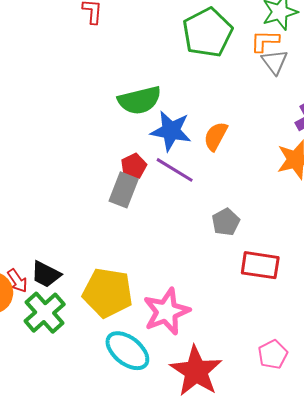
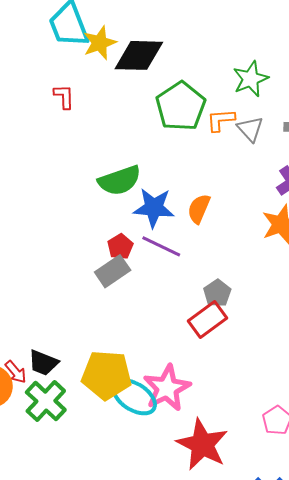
orange L-shape: (265, 41) -> (221, 120), moved
gray rectangle: (124, 190) -> (113, 271), turned 40
red rectangle: (260, 265) -> (208, 320), moved, turned -39
cyan ellipse: (127, 351) -> (134, 397), moved

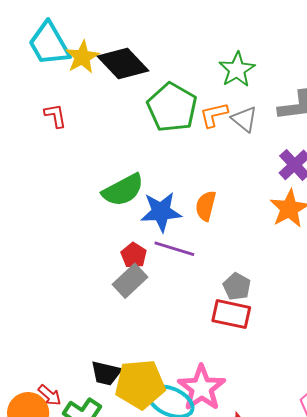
black diamond: (139, 55) -> (123, 64), turned 54
red rectangle: (208, 320) -> (231, 314), turned 57
black trapezoid: (43, 363) -> (106, 373), moved

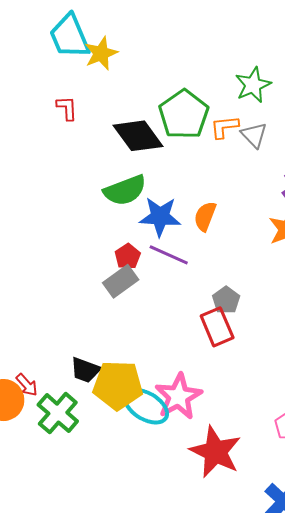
black diamond: (123, 64) -> (138, 136), moved
red rectangle: (231, 314) -> (217, 327), turned 48

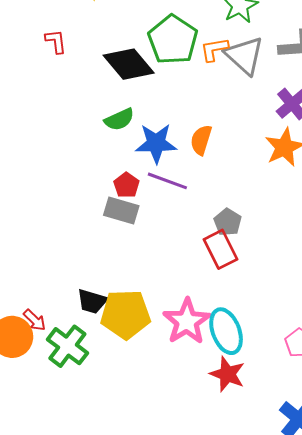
gray triangle: (254, 135) -> (244, 55), size x1.5
green semicircle: (125, 190) -> (119, 119), size x0.7
gray rectangle: (121, 281) -> (121, 210), turned 56
cyan ellipse: (146, 406) -> (226, 331), moved, turned 42
red star: (215, 452) -> (227, 374), size x0.7

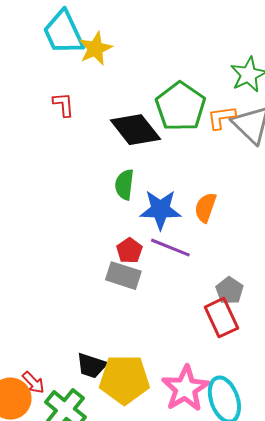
green semicircle: (119, 119) -> (124, 185), turned 120

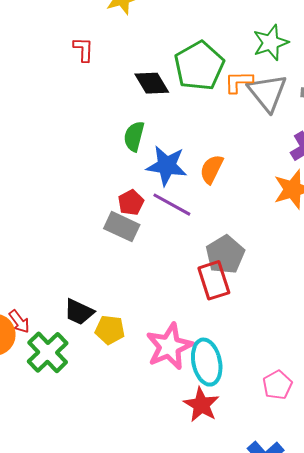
black diamond: (135, 130) -> (152, 83), size x0.7
gray pentagon: (229, 291) -> (225, 255), size x1.4
yellow pentagon: (124, 380) -> (110, 330), size x0.6

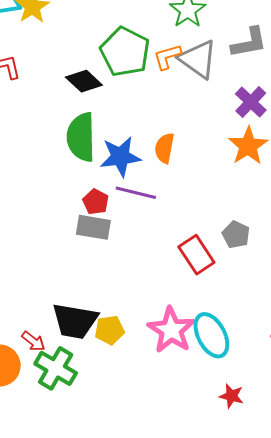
green semicircle: (134, 136) -> (81, 137), size x1.6
gray pentagon: (225, 255) -> (236, 235), moved, size x0.7
black trapezoid: (79, 312) -> (75, 321), size x1.5
red arrow: (19, 322) -> (33, 341), moved
red star: (201, 405) -> (231, 396), moved, size x0.7

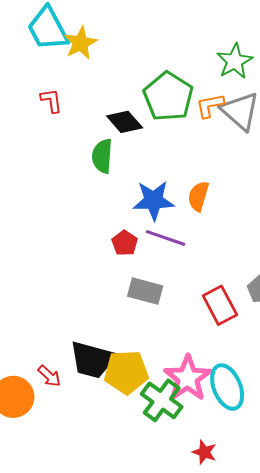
green semicircle: (81, 137) -> (102, 156), moved, size x0.7
gray rectangle: (93, 227) -> (145, 291), moved
yellow pentagon: (110, 330) -> (126, 372), size x1.5
green cross: (56, 368) -> (162, 400), moved
red star: (231, 396) -> (204, 452), moved

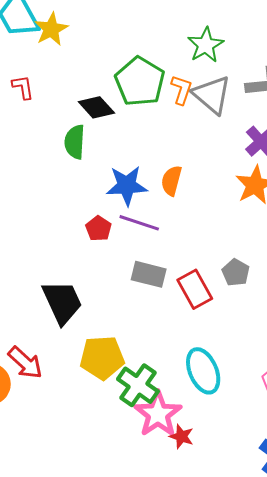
orange L-shape: (210, 106) -> (181, 90), turned 120
gray rectangle: (145, 291) -> (149, 274), moved
black trapezoid: (93, 360) -> (62, 302), moved, turned -129
red arrow: (49, 376) -> (25, 363), size x1.5
pink star: (188, 378) -> (158, 414), moved

